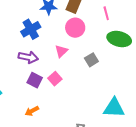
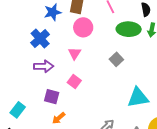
gray square: (91, 60) -> (116, 59), moved
purple square: (35, 80) -> (52, 97), moved

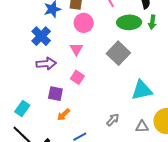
gray square: (116, 59) -> (118, 53), size x1.6

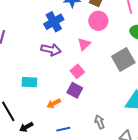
purple square: (55, 94) -> (75, 90), moved
cyan rectangle: (22, 109) -> (29, 82), moved, turned 42
gray arrow: (113, 120) -> (100, 122), turned -80

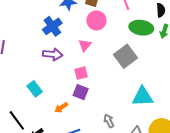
pink square: (77, 71) -> (81, 73), turned 32
cyan rectangle: (29, 82) -> (35, 89), turned 56

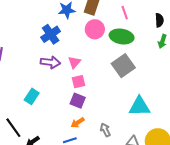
green ellipse: (141, 28) -> (122, 37), moved
pink triangle: (85, 45) -> (74, 62), moved
cyan rectangle: (35, 89) -> (32, 96), turned 70
orange arrow: (61, 108) -> (78, 123), moved

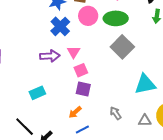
blue cross: (51, 34) -> (60, 26), moved
cyan rectangle: (32, 96) -> (37, 93), turned 42
orange arrow: (78, 123) -> (75, 112), moved

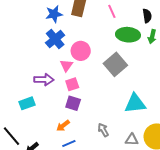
pink circle: (88, 16) -> (81, 51), moved
green ellipse: (116, 18) -> (128, 35), moved
purple arrow: (50, 56) -> (44, 80), moved

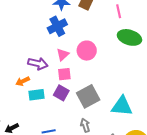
pink circle: (81, 51) -> (87, 51), moved
gray square: (115, 64) -> (88, 96), moved
cyan rectangle: (27, 103) -> (37, 95), moved
orange arrow: (63, 126) -> (23, 81), moved

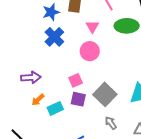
pink triangle: (63, 55) -> (92, 27), moved
purple arrow: (38, 64) -> (31, 78), moved

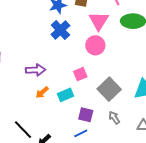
pink triangle: (92, 27) -> (99, 21), size x1.5
purple square: (78, 99) -> (86, 115), moved
cyan rectangle: (55, 108) -> (65, 95), moved

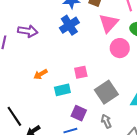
pink circle: (95, 45) -> (120, 48), moved
purple arrow: (36, 70) -> (28, 31), moved
orange arrow: (42, 92) -> (41, 74), moved

